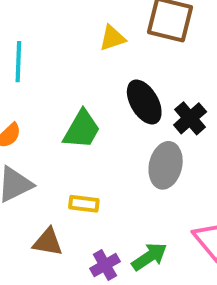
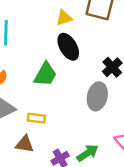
black ellipse: (144, 102) -> (68, 47), moved
yellow rectangle: (84, 204) -> (36, 118), moved

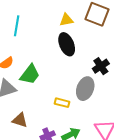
green trapezoid: (45, 74) -> (30, 74), moved
yellow rectangle: (36, 118) -> (62, 103), moved

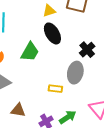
green trapezoid: (30, 74) -> (30, 52), moved

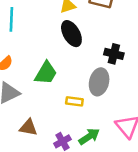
black cross: (87, 50) -> (114, 54), turned -35
green trapezoid: (30, 52) -> (46, 73), moved

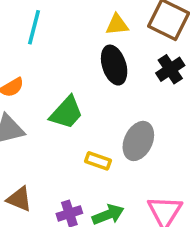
black cross: (114, 54) -> (170, 69), moved, turned 30
brown triangle: (28, 127) -> (19, 199), moved

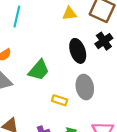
black ellipse: (114, 65) -> (78, 51), moved
gray ellipse: (138, 141) -> (85, 87), turned -35

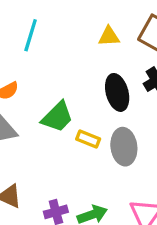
yellow rectangle: (60, 100) -> (88, 139), moved

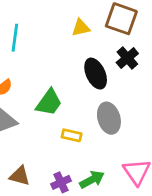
yellow rectangle: (88, 139) -> (72, 135), moved

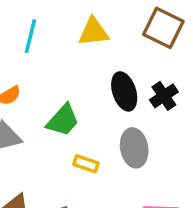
yellow triangle: (81, 28) -> (94, 32), moved, size x1.4
black cross: (127, 58) -> (164, 96), moved

